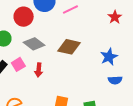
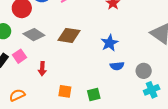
red arrow: (39, 70) -> (42, 69), moved

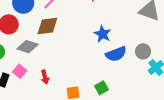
brown diamond: (69, 35) -> (47, 26), moved
blue semicircle: (117, 66) -> (116, 54), size x1.5

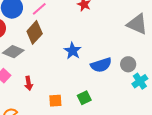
brown diamond: (47, 26) -> (35, 32), turned -45
blue star: (103, 34) -> (73, 51), moved

